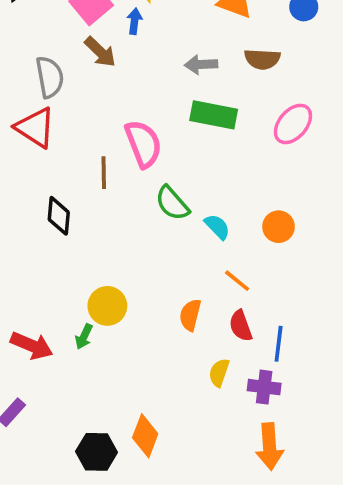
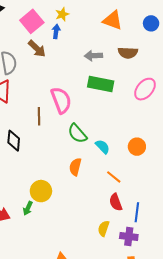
orange semicircle: (190, 315) -> (75, 167), moved

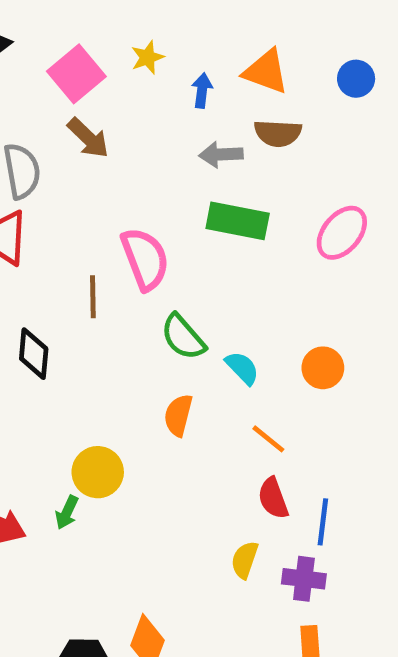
blue arrow: (56, 31) -> (202, 91), moved
brown semicircle: (128, 53) -> (278, 133), moved

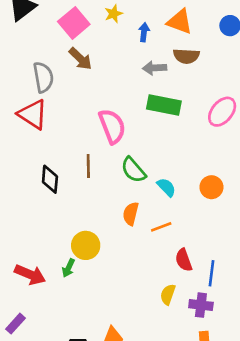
brown line: (93, 297) -> (88, 166), moved
orange line: (268, 439) -> (161, 227), moved, turned -60

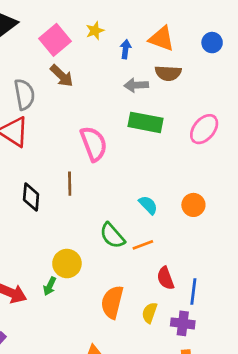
green semicircle: (133, 170) -> (112, 236), moved
orange semicircle: (131, 214) -> (112, 302), moved, size x1.4

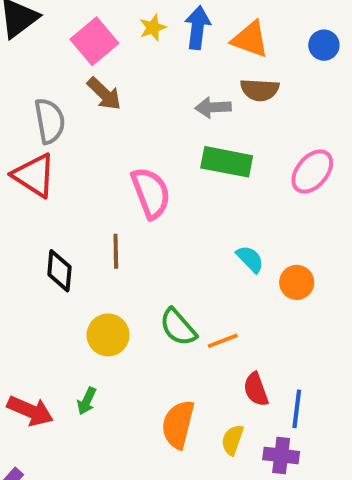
blue arrow: (126, 49) -> (198, 28), moved, size x1.5
cyan semicircle: (148, 205) -> (250, 259), moved
yellow circle: (67, 264) -> (108, 335), moved

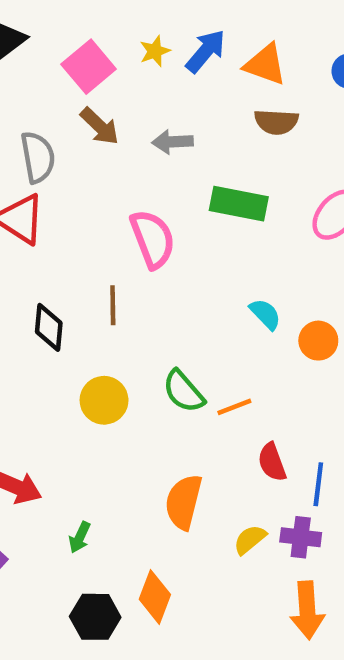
blue arrow: (198, 28) -> (206, 51), turned 33
gray arrow: (213, 107) -> (173, 142), moved
green arrow: (87, 401) -> (80, 537), moved
yellow semicircle: (233, 440) -> (250, 539), moved, turned 32

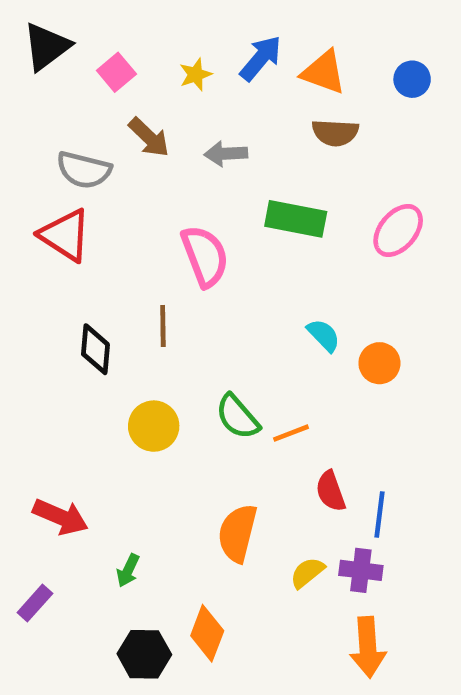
yellow star: (155, 51) -> (196, 75), moved
pink square: (89, 67) -> (116, 72), moved, size x0.7
gray semicircle: (38, 157) -> (84, 170), turned 114

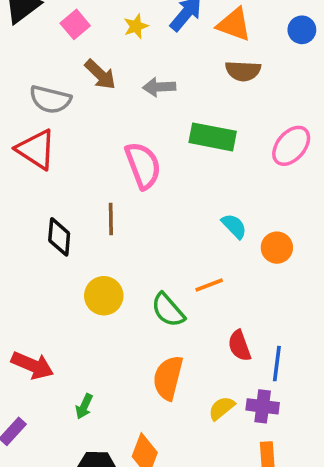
green semicircle: (237, 417) -> (168, 310), moved
orange line: (291, 433) -> (209, 285), moved

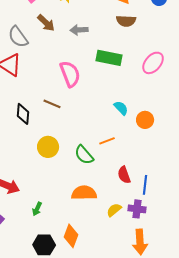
gray semicircle: (50, 99) -> (18, 37), turned 40
brown line: (111, 219) -> (52, 104), turned -66
orange semicircle: (168, 378) -> (84, 193), turned 75

